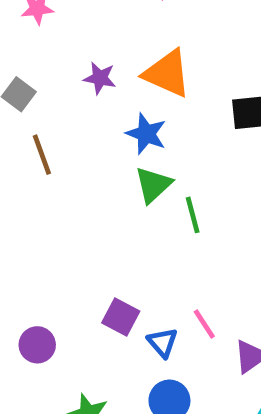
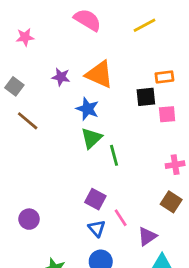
brown line: (42, 155) -> (28, 121), turned -30
purple square: (121, 317) -> (95, 199), moved
purple circle: (37, 345) -> (29, 219), moved

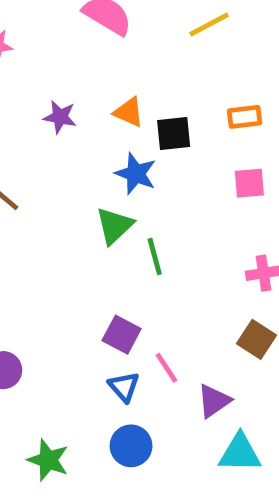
orange triangle: (99, 74) -> (129, 112), size x0.6
black square: (146, 97) -> (174, 133), moved
blue star: (87, 109) -> (136, 174), moved

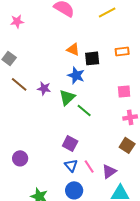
purple star: (60, 117) -> (44, 88), moved
pink square: (249, 183) -> (124, 91), moved
green line: (155, 257) -> (84, 110), turned -35
pink line: (167, 368) -> (89, 166), moved

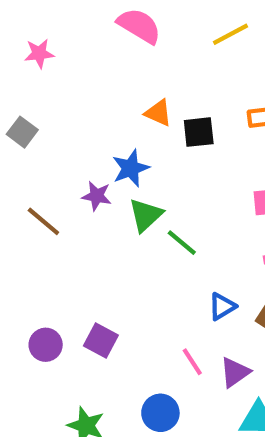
blue star: (76, 75) -> (131, 168), moved, turned 30
brown line: (19, 84) -> (43, 221), moved
purple square: (70, 143) -> (101, 340), moved
blue triangle: (71, 165) -> (222, 306), moved, turned 40

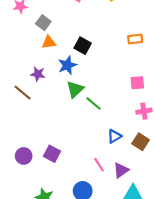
orange triangle: (158, 113) -> (49, 42), moved, turned -32
gray square: (22, 132) -> (43, 23), moved
black square: (199, 132) -> (83, 46), moved, turned 35
purple star: (97, 196) -> (38, 74), moved

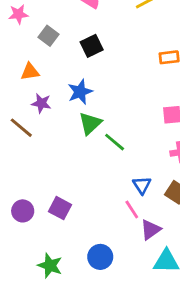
orange triangle: (49, 42) -> (30, 72), moved
black square: (83, 46) -> (92, 46), moved, turned 35
blue triangle: (114, 136) -> (142, 185), turned -32
pink line: (99, 165) -> (132, 210), moved

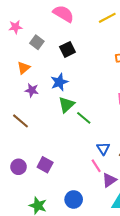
orange triangle: (30, 72) -> (24, 68), turned -32
brown line: (21, 128) -> (21, 121), moved

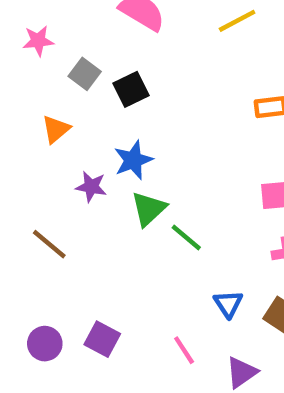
black square: (68, 49) -> (131, 89), moved
purple star: (32, 90) -> (91, 187), moved
pink line: (96, 166) -> (184, 350), moved

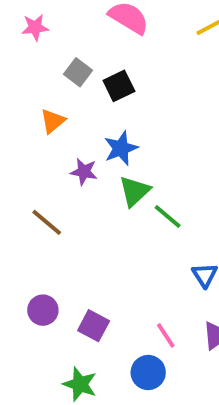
pink star: (38, 41) -> (35, 27), moved
purple square: (102, 339) -> (94, 326), moved
pink line: (184, 350) -> (166, 335), moved

